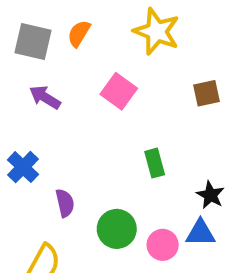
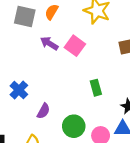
purple arrow: (45, 97) -> (49, 43), moved
purple semicircle: (65, 203) -> (43, 111), turned 42

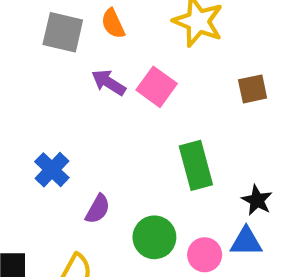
orange semicircle: (52, 12) -> (113, 24), turned -56
green rectangle: (96, 88) -> (196, 165), size x1.5

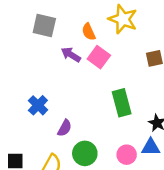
orange semicircle: (113, 24) -> (89, 32), moved
green circle: (154, 237) -> (85, 153), moved

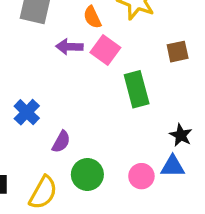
purple arrow: (71, 55) -> (69, 47), turned -30
green rectangle: (122, 103) -> (137, 89), moved

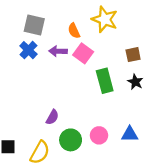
blue cross: (27, 112) -> (28, 50), moved
black star: (181, 135) -> (135, 82), moved
pink circle: (141, 176) -> (99, 135), moved

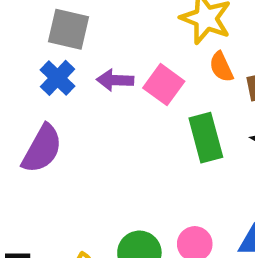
orange semicircle: (74, 31) -> (221, 67), moved
purple semicircle: (52, 117) -> (42, 149), moved, size x1.6

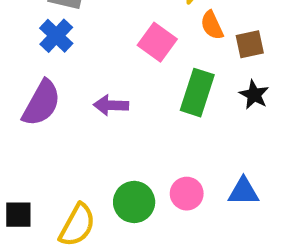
purple arrow: (115, 80) -> (111, 105), moved
green rectangle: (206, 138) -> (197, 93), turned 33

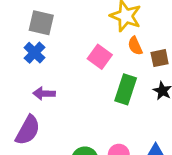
purple semicircle: (42, 103) -> (28, 130), moved
purple arrow: (111, 105) -> (44, 93), moved

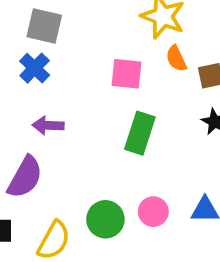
pink square: (100, 57) -> (126, 74), turned -30
green rectangle: (126, 89) -> (140, 133), moved

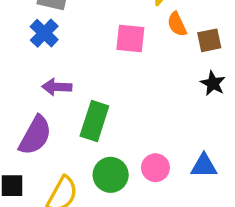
green rectangle: (140, 133) -> (94, 121), moved

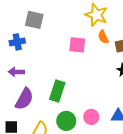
blue cross: (44, 33) -> (17, 42), moved, turned 35
purple arrow: (57, 87) -> (16, 72), moved

